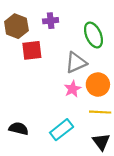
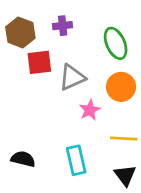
gray triangle: (76, 62) -> (72, 77), moved
orange circle: (98, 85) -> (121, 87), moved
cyan rectangle: (62, 130) -> (76, 160), turned -65

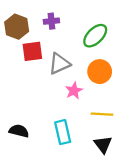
green ellipse: (116, 43) -> (95, 36), turned 70

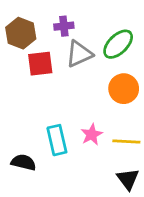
gray triangle: (59, 64) -> (79, 54), moved
pink star: (74, 91) -> (92, 135), moved
cyan rectangle: (63, 132) -> (57, 140), moved

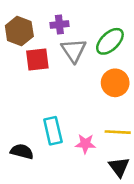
gray triangle: (79, 54) -> (74, 50), turned -40
pink star: (92, 135) -> (85, 144), moved, turned 30

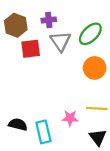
cyan rectangle: (53, 131) -> (43, 132), moved

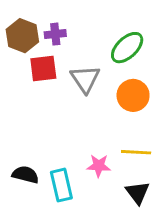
purple cross: (49, 20) -> (55, 34), moved
gray triangle: (60, 41) -> (85, 79), moved

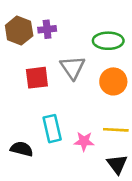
green ellipse: (127, 48) -> (108, 41), turned 44
red square: (43, 68) -> (37, 78), moved
cyan rectangle: (61, 185) -> (52, 129), moved

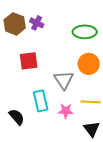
purple cross: (47, 29) -> (37, 23), turned 32
gray triangle: (73, 67) -> (64, 80), moved
black semicircle: (22, 149) -> (17, 117), turned 36

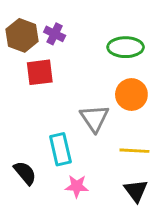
red square: (29, 61) -> (40, 72), moved
pink star: (66, 111) -> (77, 186), moved

